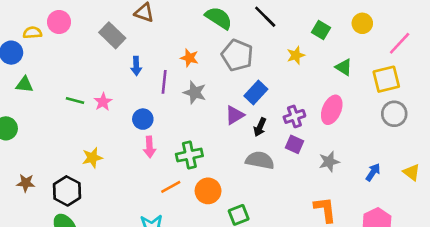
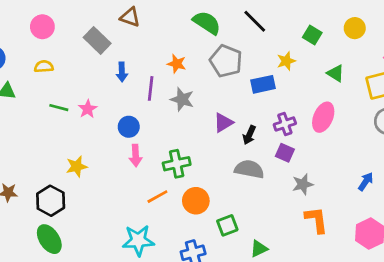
yellow semicircle: (32, 33) -> (44, 66), moved
blue rectangle: (256, 92) -> (263, 84), moved, turned 35
gray star: (329, 162) -> (303, 184), moved

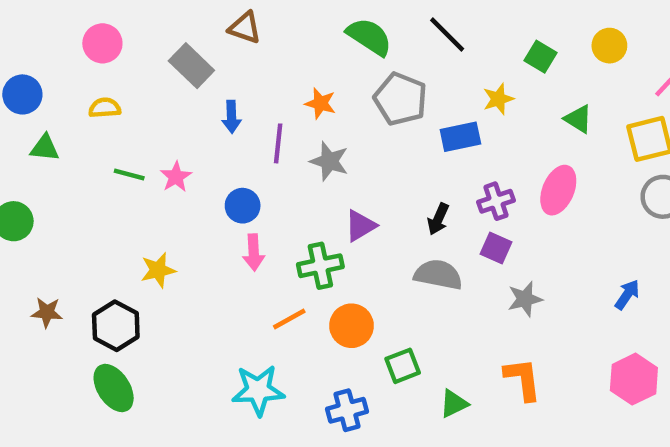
purple triangle: (223, 123) -> (360, 226), moved
orange L-shape: (316, 220) -> (523, 379), moved

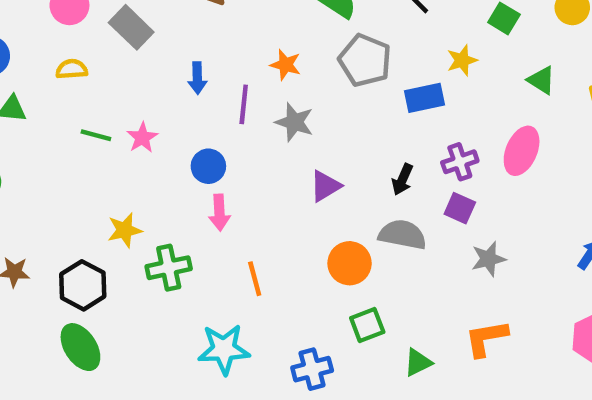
gray rectangle: (191, 66) -> (131, 27), moved
green cross: (320, 266) -> (169, 268), moved
orange line: (289, 319) -> (255, 279), turned -76
orange circle: (351, 326) -> (350, 263), moved
orange L-shape: (523, 379) -> (486, 338), turned -93

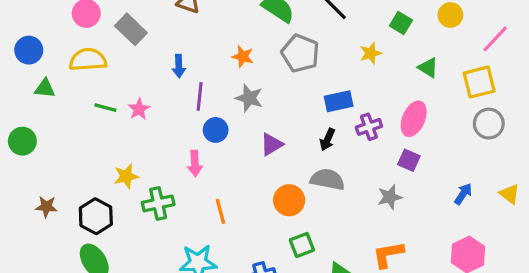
yellow semicircle: (72, 69) -> (88, 60), size x1.6
blue rectangle: (425, 98) -> (339, 101), moved
purple line: (244, 104) -> (200, 96), moved
blue circle: (208, 166) -> (216, 130), moved
purple square: (460, 208) -> (409, 160), moved

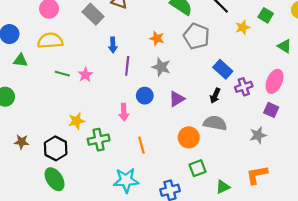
gray rectangle: (131, 29) -> (93, 14), moved
yellow star: (371, 53) -> (243, 27), moved
blue rectangle: (339, 101) -> (223, 69), turned 54
blue circle: (216, 130) -> (145, 96), moved

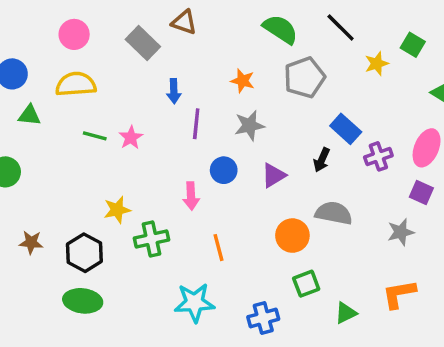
gray pentagon: (196, 36) -> (304, 77), turned 30
gray star: (161, 67) -> (249, 126), turned -30
black arrow: (215, 96) -> (322, 160), moved
green ellipse: (55, 179) -> (83, 301), turned -50

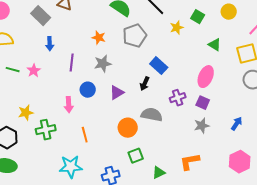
blue arrow: (174, 91) -> (50, 44), moved
purple cross: (378, 156) -> (178, 98), moved
gray star: (401, 232) -> (202, 126), moved

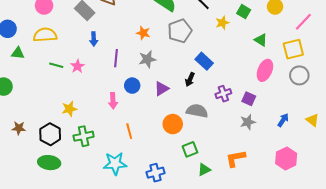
pink ellipse: (206, 77) -> (265, 70), moved
green cross: (46, 130) -> (84, 136), moved
green square: (136, 156) -> (190, 149), moved

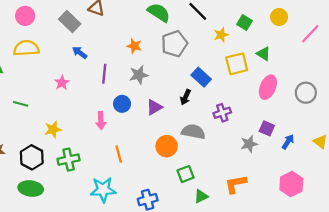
blue arrow: (94, 39) -> (80, 53), turned 128
yellow square: (293, 49) -> (237, 64), moved
green line: (56, 65) -> (21, 104), moved
purple square: (249, 99) -> (267, 128), moved

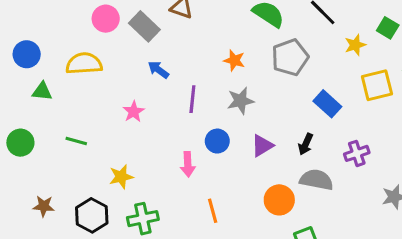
pink circle: (25, 16) -> (106, 19), moved
black arrow: (186, 97) -> (306, 144), moved

